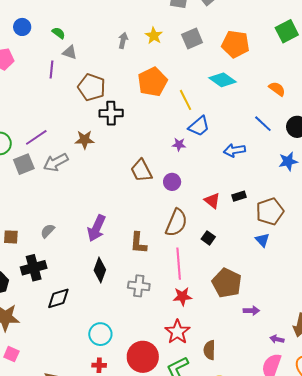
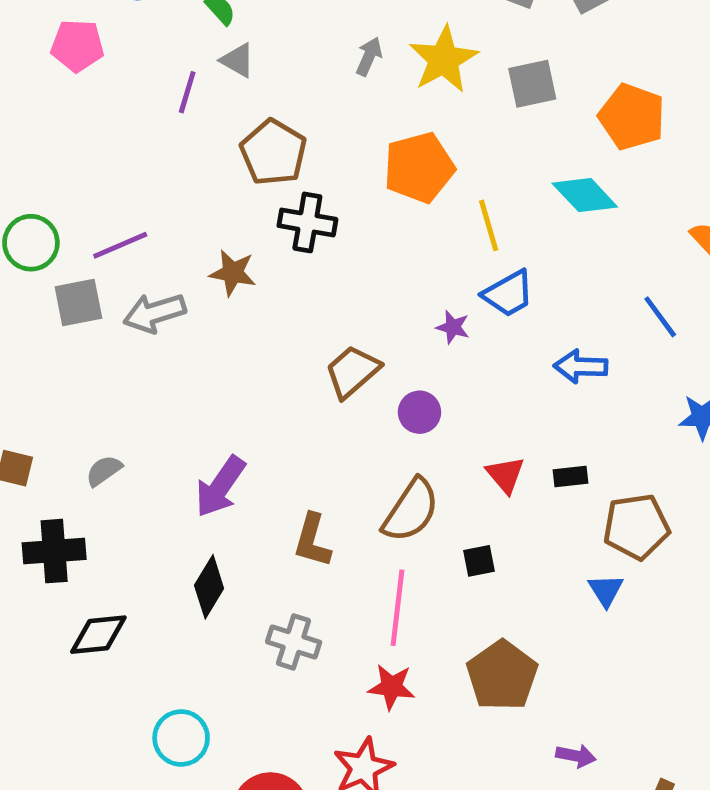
yellow star: (154, 36) -> (444, 59), size x1.6
brown trapezoid: (141, 171) -> (352, 372), turned 65
black square: (208, 238) -> (479, 561), turned 32
purple arrow: (251, 311) -> (576, 756), moved

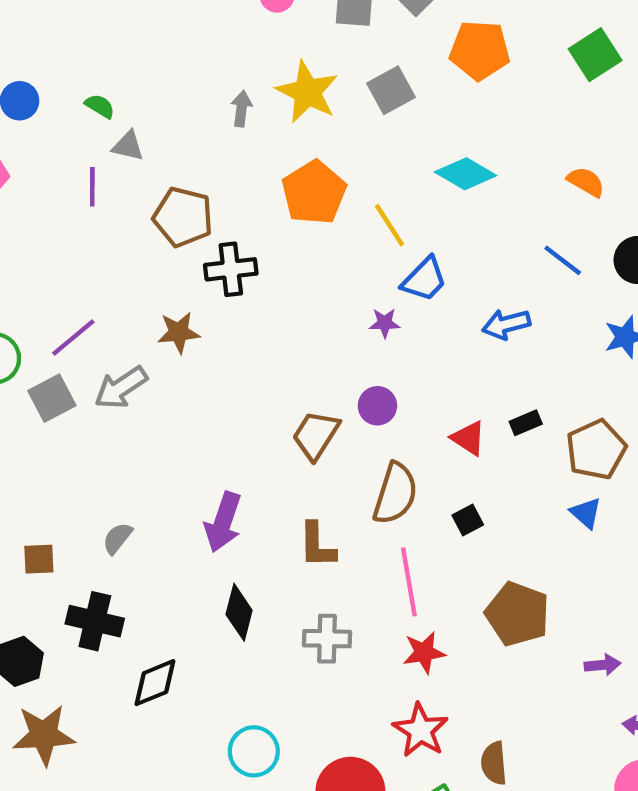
orange pentagon: (632, 117) -> (480, 50), moved
brown trapezoid: (352, 372) -> (316, 435), moved
black cross: (54, 551) -> (95, 621), turned 34

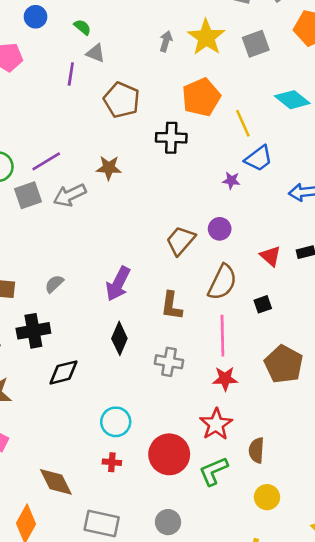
black cross: (231, 269) -> (171, 138), moved
black cross: (95, 621) -> (33, 331), turned -32

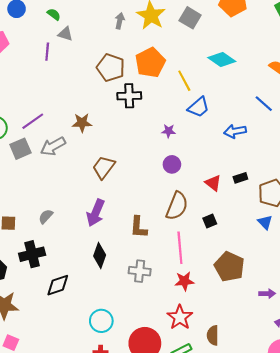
gray square: (256, 44) -> (190, 18), turned -35
brown pentagon: (122, 100) -> (111, 68), moved
purple star: (231, 181) -> (168, 131), moved
brown trapezoid: (181, 241) -> (104, 167), moved

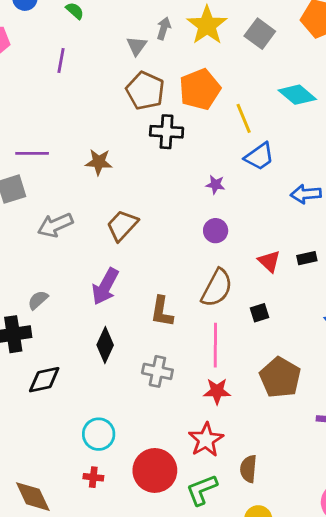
gray triangle: (65, 34) -> (137, 46), moved, turned 42
purple line: (33, 121) -> (32, 153), turned 30
gray arrow: (53, 146) -> (55, 225), moved
gray semicircle: (46, 216) -> (38, 300), moved

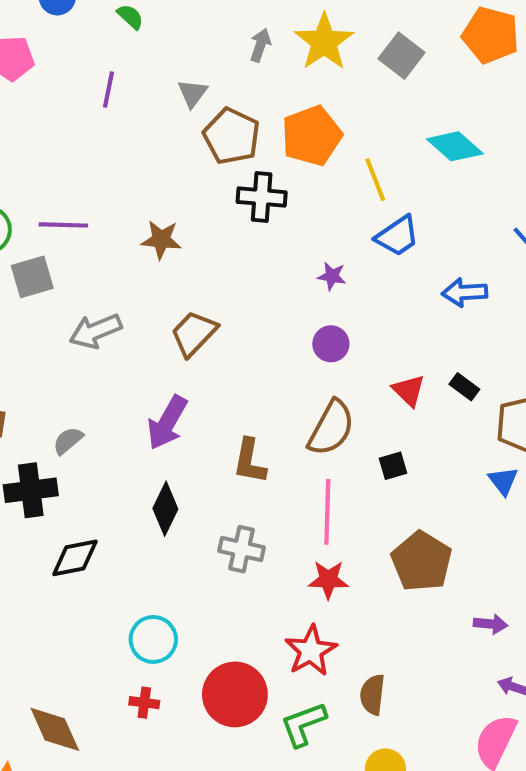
gray triangle: (137, 46) -> (192, 93), moved
black rectangle: (307, 258) -> (464, 387), turned 48

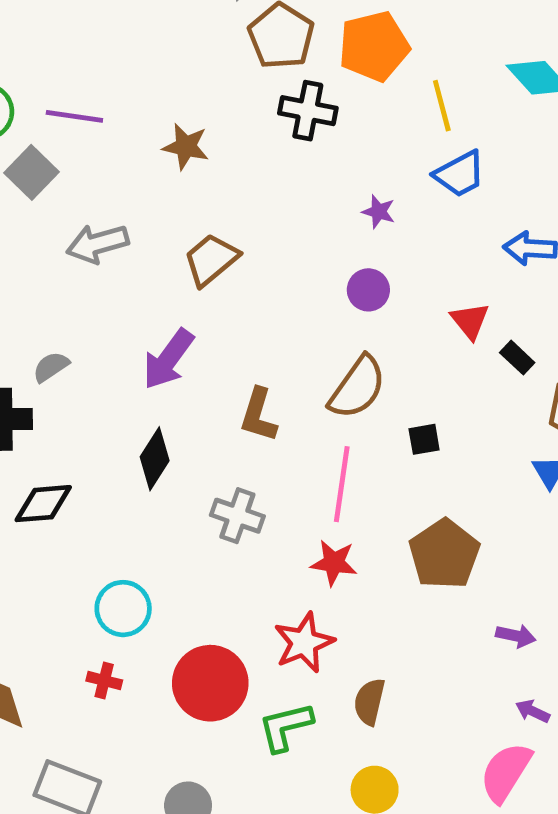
gray square: (32, 277) -> (31, 172), turned -36
red triangle: (409, 390) -> (470, 321), moved

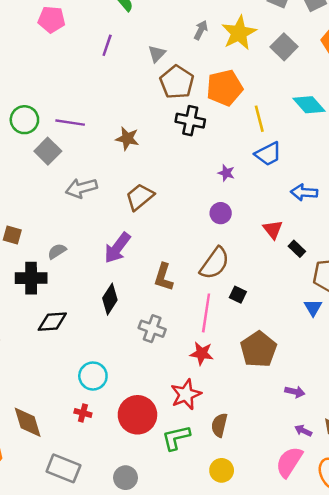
black square: (424, 439) -> (238, 295), moved, turned 35

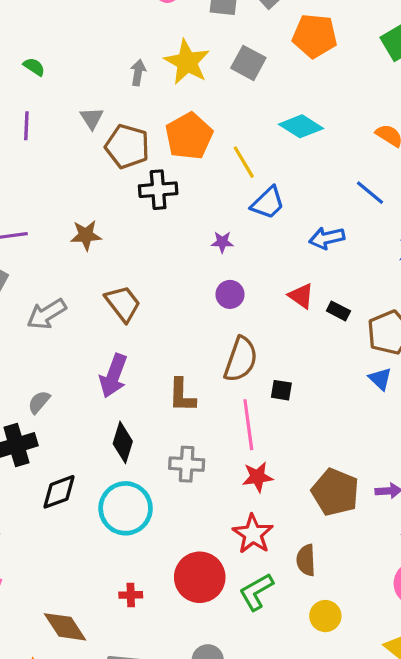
brown trapezoid: (140, 197) -> (123, 304), turned 108
brown pentagon: (258, 349) -> (335, 492), moved
cyan circle: (93, 376) -> (126, 508), moved, size x1.4

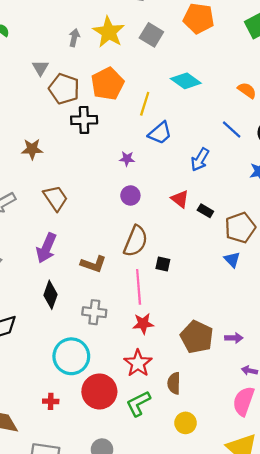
yellow line: (244, 162) -> (145, 104), turned 45
blue arrow: (327, 238) -> (200, 160), turned -50
brown L-shape: (182, 395) -> (93, 264), turned -75
cyan circle: (126, 508) -> (71, 356), moved

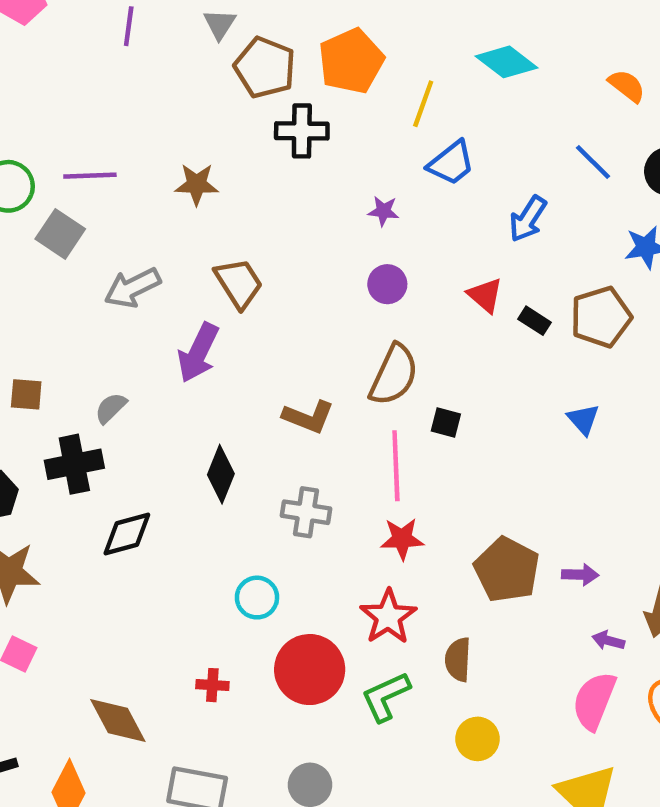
brown pentagon: (240, 228) -> (601, 317), moved
purple arrow: (46, 248) -> (198, 353), moved
cyan circle: (71, 356) -> (257, 598), size x0.6

